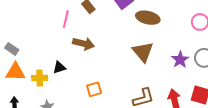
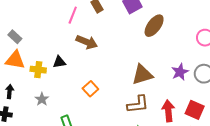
brown ellipse: (148, 18) -> (154, 26), turned -75
brown triangle: (143, 52) -> (142, 75), moved, turned 45
orange square: (94, 89) -> (90, 89), turned -35

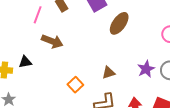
brown triangle: (142, 75) -> (109, 73), size x0.6
orange square: (90, 89) -> (75, 85), moved

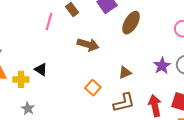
brown arrow: (52, 41) -> (88, 45), moved
black triangle: (25, 62) -> (41, 69), turned 48

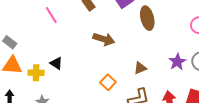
pink line: (49, 21) -> (51, 15), moved, turned -48
brown ellipse: (131, 23) -> (147, 18), turned -45

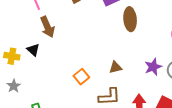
brown arrow: (104, 39) -> (47, 27), moved, turned 40

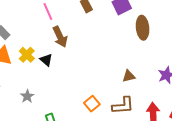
yellow cross: (12, 56) -> (27, 55), moved, turned 35
orange square: (81, 77) -> (92, 104), moved

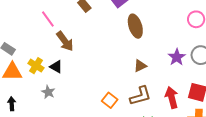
brown ellipse: (143, 28) -> (135, 26), moved
gray star: (27, 96) -> (48, 92), moved

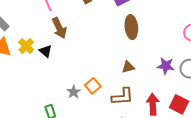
purple star: (177, 57) -> (166, 66), turned 30
gray star: (48, 92) -> (74, 92), moved
orange square: (110, 100) -> (93, 86), moved

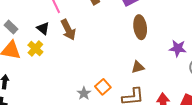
black triangle: (46, 51) -> (43, 28), moved
purple star: (166, 66) -> (178, 48), moved

